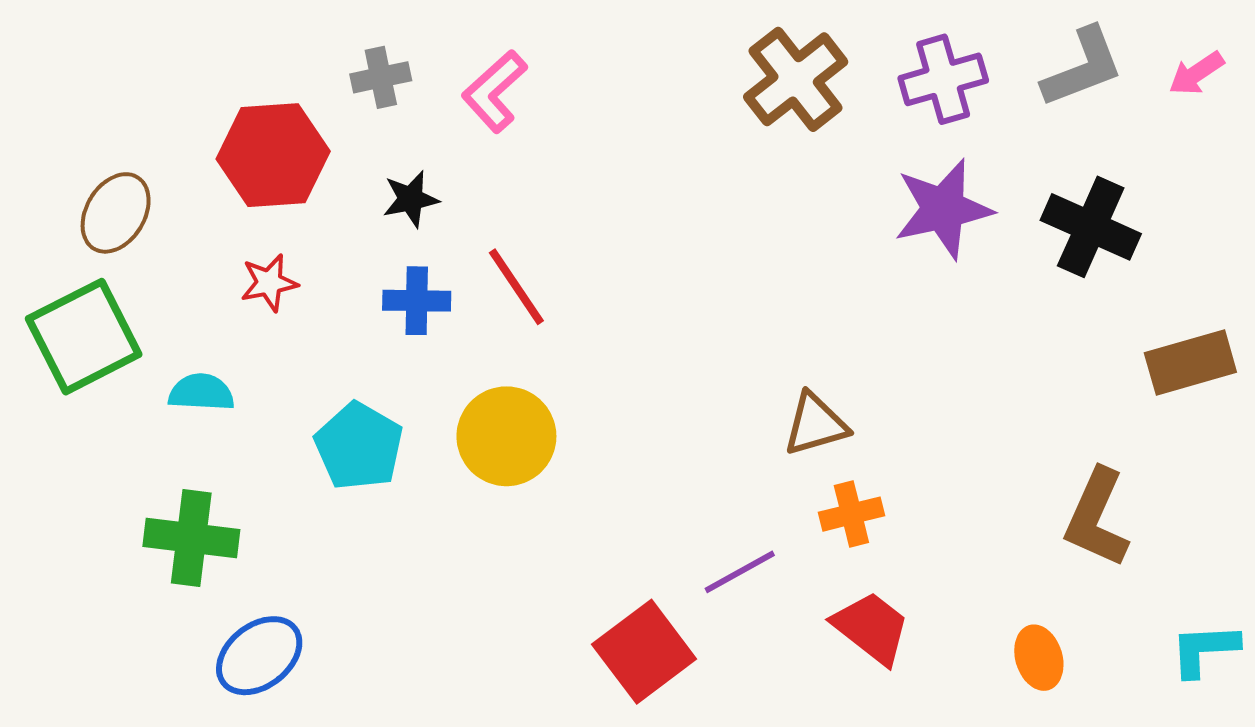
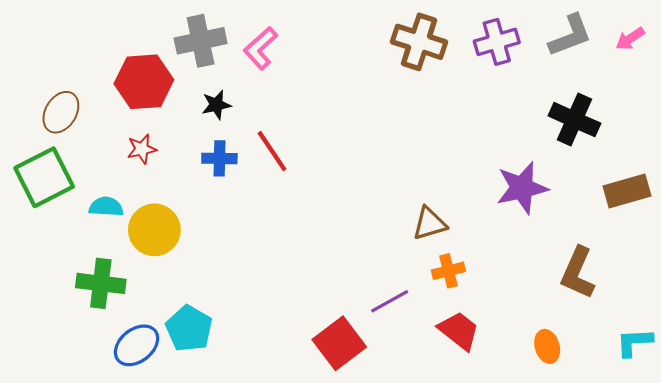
gray cross: (381, 77) -> (201, 41), size x1.6
brown cross: (796, 79) -> (419, 42), turned -34
purple star: (943, 209) -> (522, 188), moved
yellow circle: (506, 436) -> (154, 230), moved
cyan pentagon: (359, 446) -> (189, 329), moved

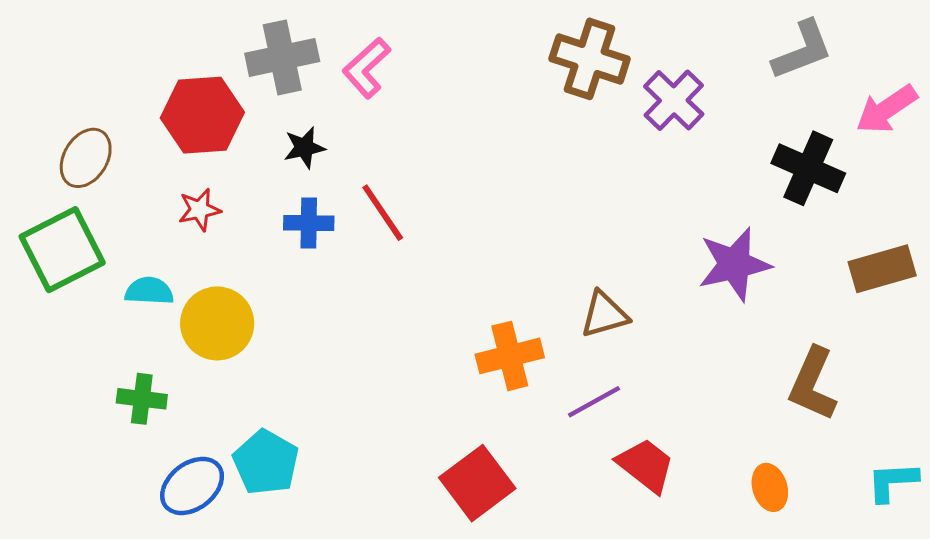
pink arrow: (630, 39) -> (887, 109), moved, size x1.5
purple cross: (497, 42) -> (674, 100), moved, turned -30
orange cross: (448, 271) -> (510, 356), moved, size x1.4
green cross: (101, 283) -> (142, 399), size x0.7
purple line: (390, 301) -> (594, 402), moved

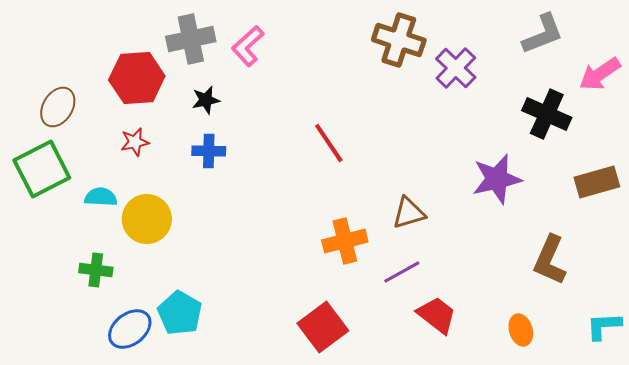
red line: (383, 213) -> (329, 143), moved

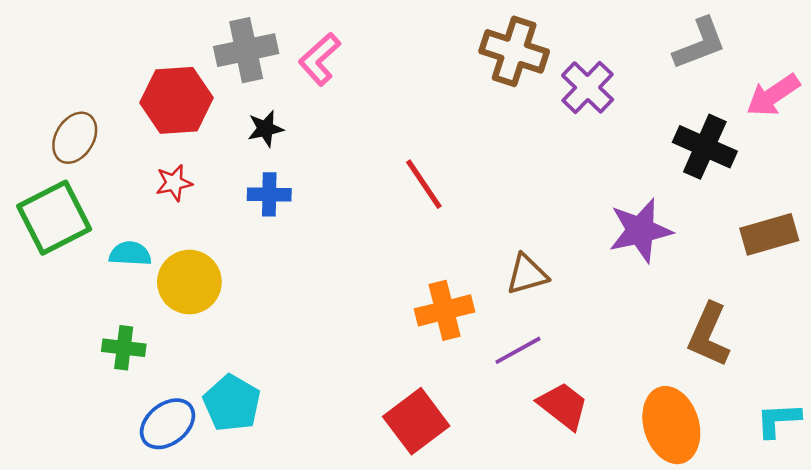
orange ellipse: (521, 330) -> (671, 425), size x1.8

